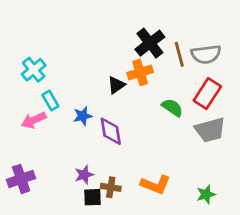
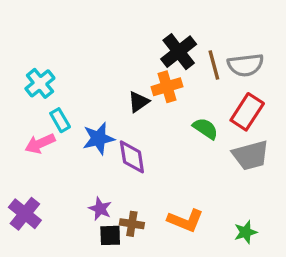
blue star: (83, 116) -> (98, 139), size x1.4
purple star: (84, 175) -> (100, 209), turned -30
purple cross: (21, 179) -> (25, 214), turned -32

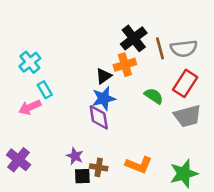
blue star: (98, 139) -> (104, 99), moved
green star: (246, 232) -> (184, 174), size x1.6

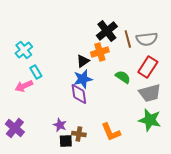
orange L-shape: (139, 165) -> (111, 132), turned 45
green star: (184, 174) -> (150, 120), moved, turned 30

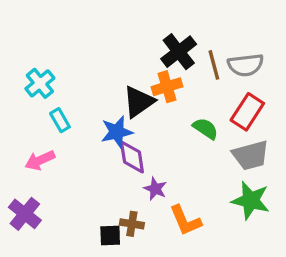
black triangle: (83, 61) -> (139, 102), size x1.5
blue star: (83, 79) -> (117, 132), moved
pink arrow: (24, 86) -> (40, 160), moved
purple star: (60, 125) -> (155, 189), moved

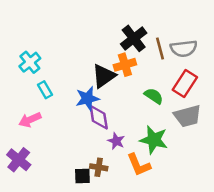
green star: (251, 200) -> (154, 140), moved

